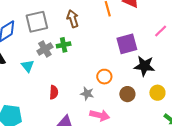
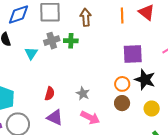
orange circle: (104, 77) -> (122, 84), moved
red semicircle: (54, 92) -> (50, 94), moved

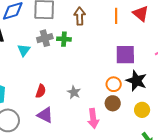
pink arrow: (90, 117) -> (93, 118), moved, turned 54

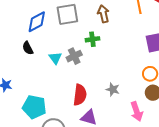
gray cross: (45, 38) -> (74, 56), moved
red semicircle: (41, 91) -> (80, 95), size x1.5

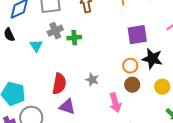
green cross: (92, 39) -> (74, 38), moved
gray cross: (74, 56) -> (55, 31), moved

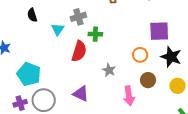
green cross: (74, 38) -> (95, 34), moved
orange circle: (130, 66) -> (140, 55), moved
red semicircle: (59, 84) -> (79, 51), moved

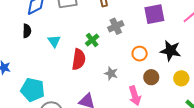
black semicircle: (32, 15) -> (27, 31), turned -152
gray cross: (78, 17) -> (116, 26), moved
purple square: (159, 31) -> (154, 14), moved
green cross: (95, 34) -> (92, 40), turned -32

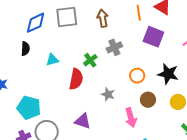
purple square: (154, 14) -> (153, 37), turned 30
cyan triangle: (54, 41) -> (52, 60), turned 48

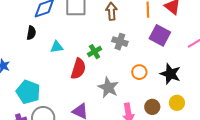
gray cross: (114, 47) -> (120, 42), turned 35
gray star: (108, 94) -> (108, 87), size x1.5
brown circle: (148, 100) -> (152, 107), moved

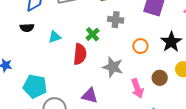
black semicircle: (31, 33) -> (27, 28), turned 88
black star: (170, 74) -> (171, 42), turned 30

